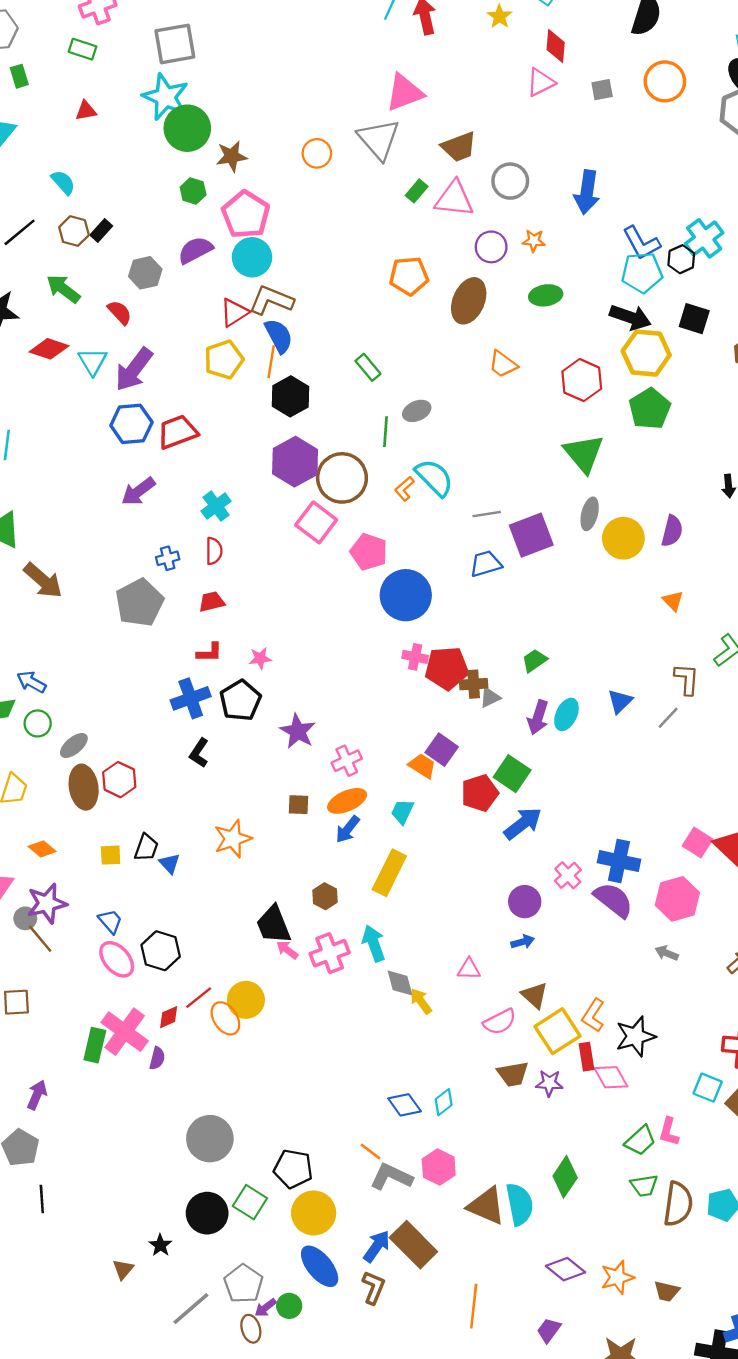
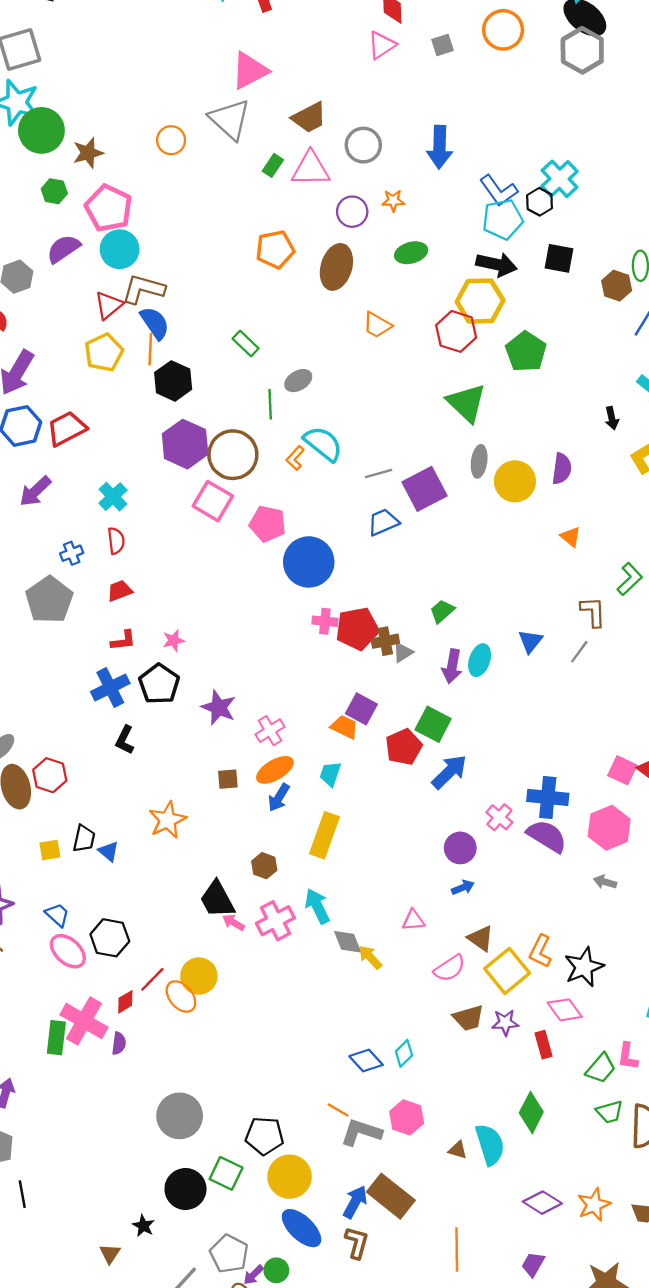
yellow hexagon: (646, 353) -> (480, 301), moved
red rectangle: (587, 1057) -> (543, 1045), moved
brown triangle: (486, 1206) -> (458, 1150), size x0.5

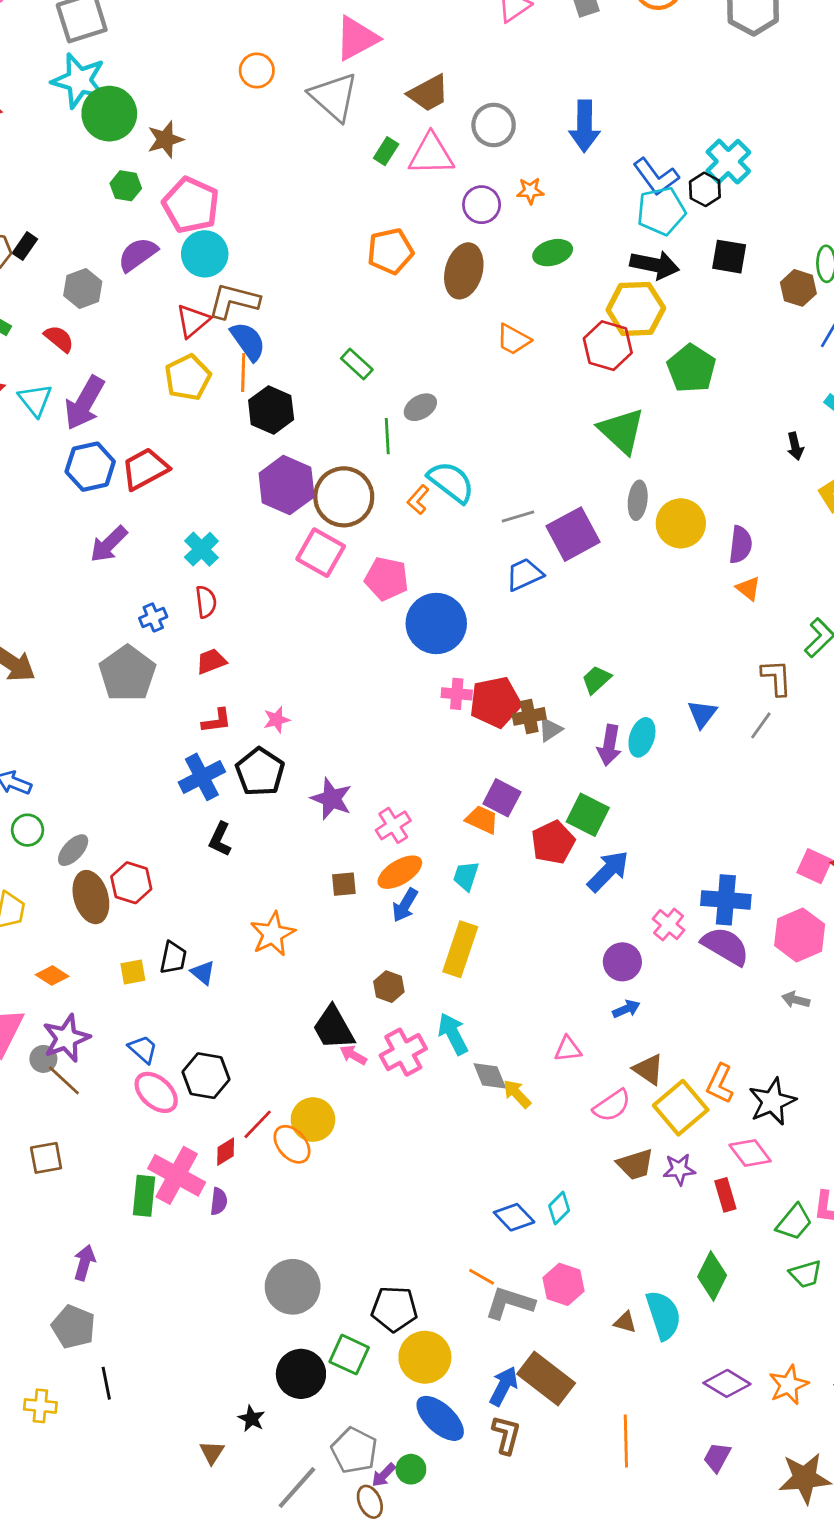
orange circle: (171, 140) -> (257, 70), moved
purple semicircle: (562, 469) -> (741, 545), moved

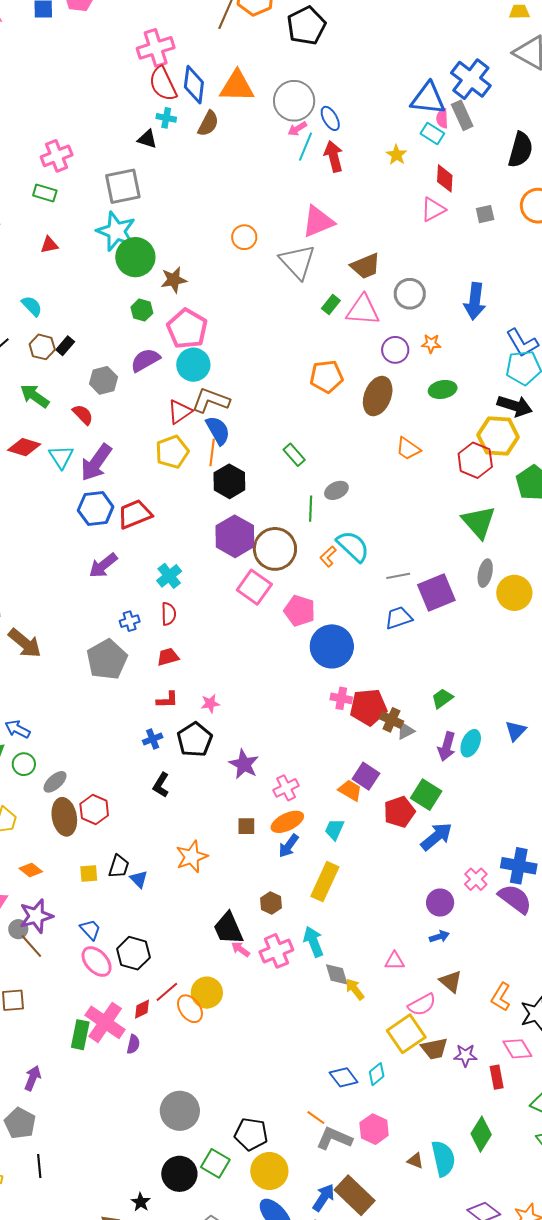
brown cross: (529, 716) -> (391, 720), turned 30
blue cross: (202, 777) -> (153, 739), size x0.6
yellow square: (681, 1108) -> (406, 1034), moved

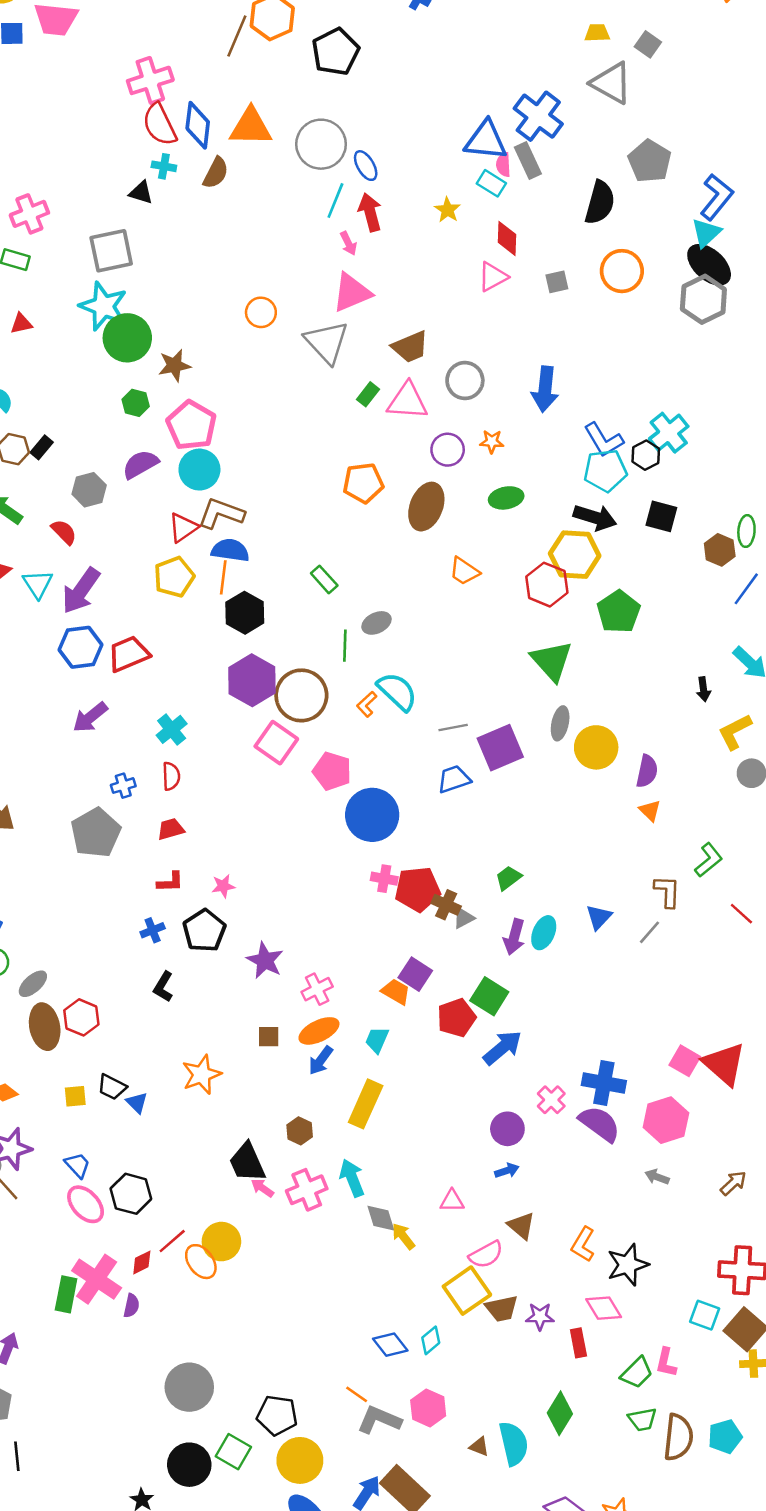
pink arrow: (297, 129) -> (348, 243), moved, turned -84
blue semicircle: (218, 430) -> (230, 550), turned -52
black trapezoid: (119, 866) -> (112, 1087), turned 100

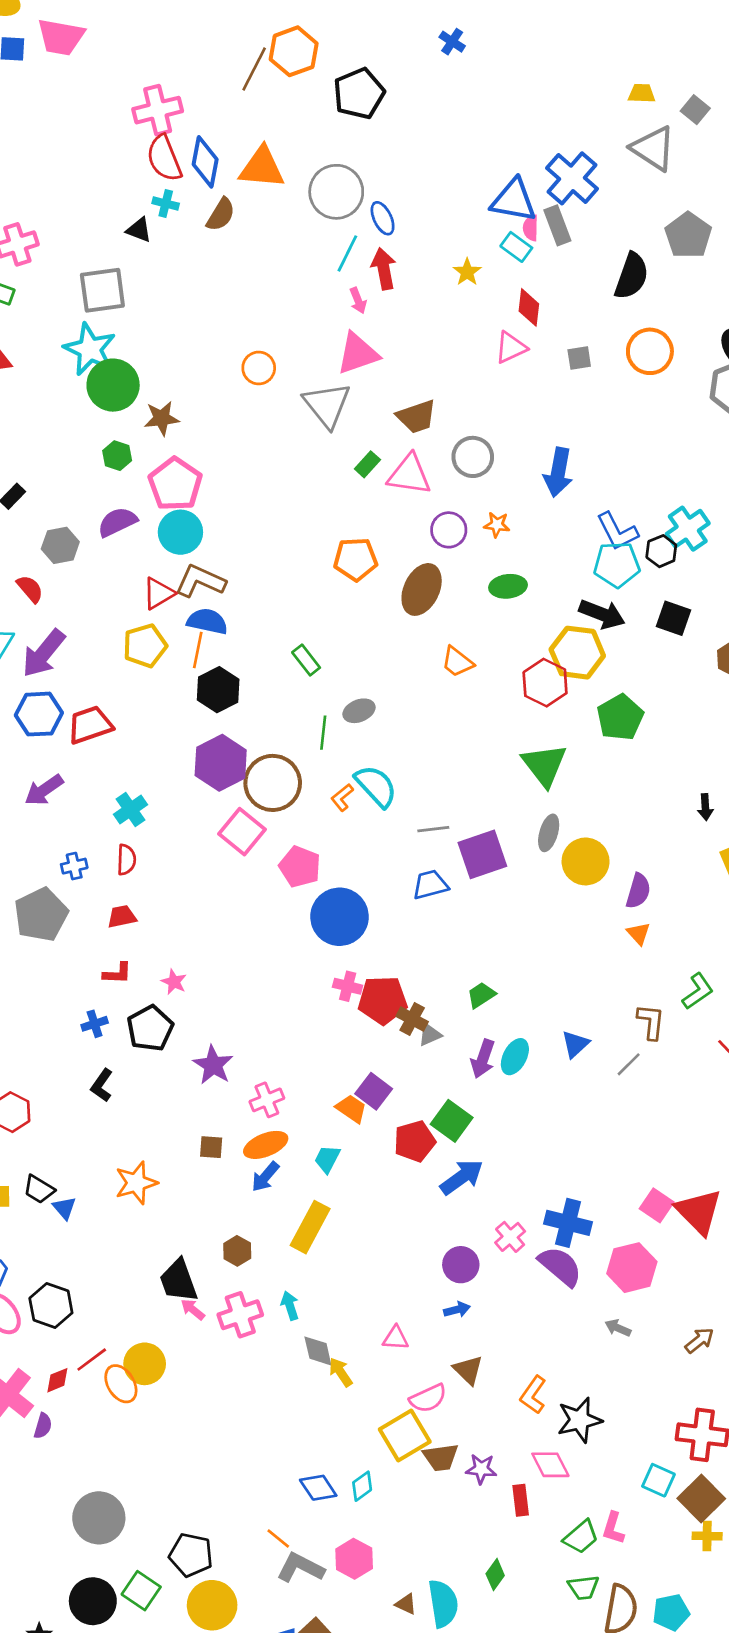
pink star: (223, 886) -> (174, 982), turned 30
cyan arrow: (352, 1178) -> (290, 1306), size x0.7
green diamond: (560, 1413) -> (495, 1575), size x0.7

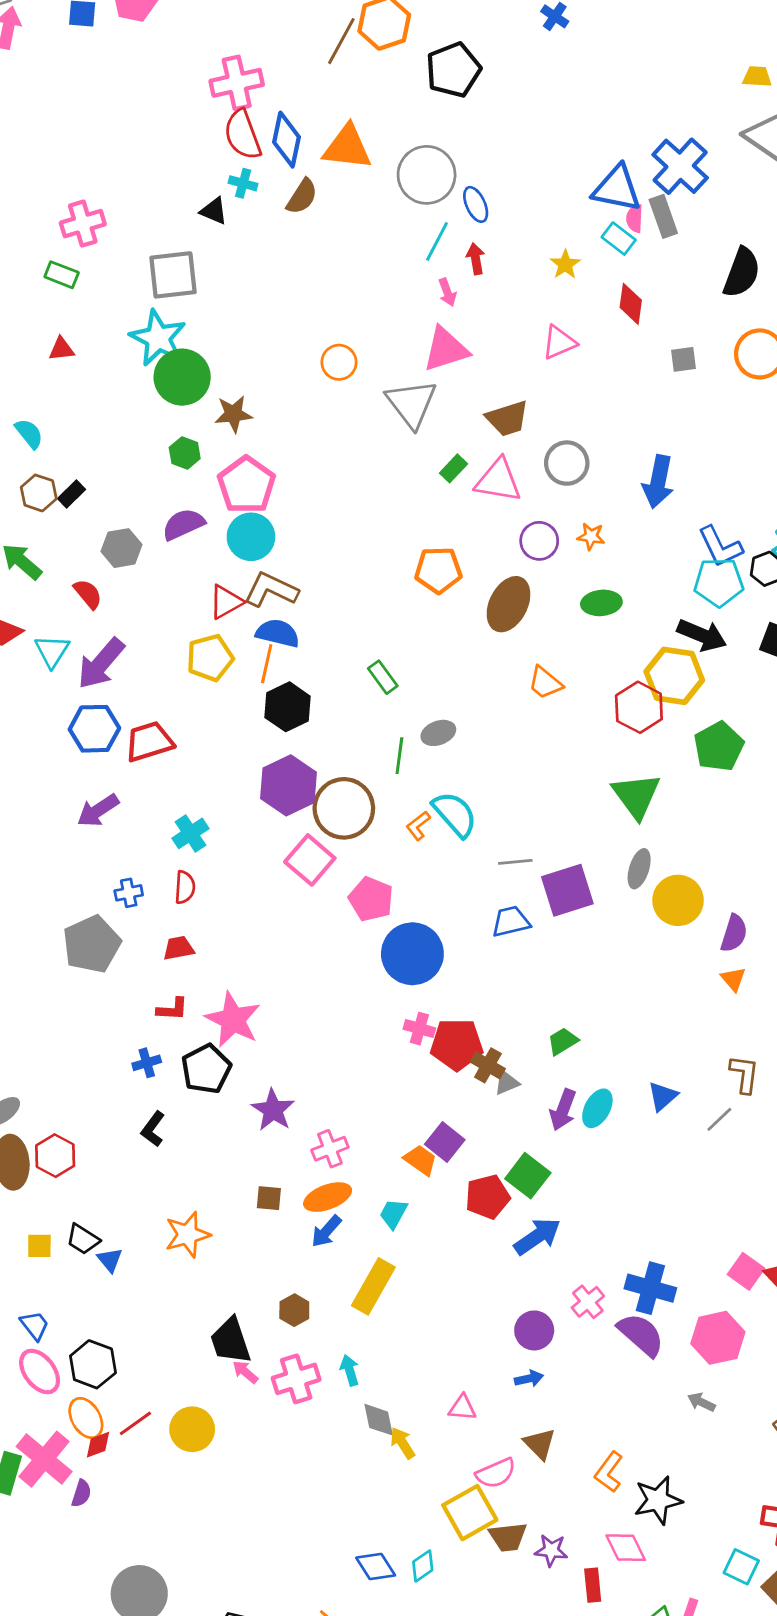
red arrow: (384, 269) -> (476, 259), size x0.7
pink triangle: (511, 348) -> (559, 342), moved
pink star: (174, 982) -> (233, 1020), size x2.0
orange ellipse: (121, 1384) -> (86, 1418), moved

